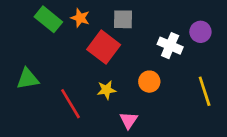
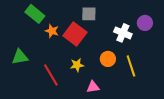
orange star: (80, 18) -> (52, 31), moved
yellow line: (205, 91) -> (131, 66), moved
pink triangle: (129, 120) -> (93, 87), turned 48

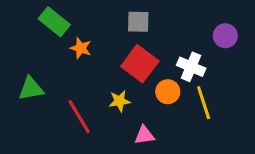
white cross: (123, 33) -> (191, 67), moved
red square: (75, 34) -> (140, 64), moved

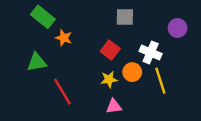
gray square: (138, 22) -> (125, 17), moved
red square: (140, 64) -> (110, 50), size x0.7
green triangle: (31, 89) -> (37, 62), moved
yellow star: (120, 101) -> (109, 79), moved

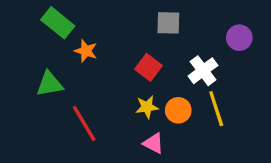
white cross: (151, 52) -> (203, 71), turned 30
orange circle: (132, 72) -> (178, 110), moved
pink triangle: (114, 106) -> (153, 143), turned 35

